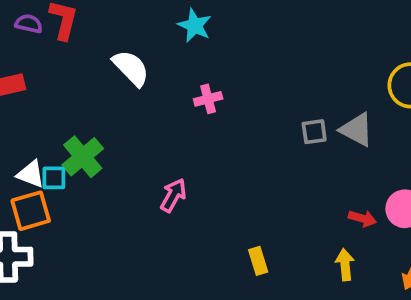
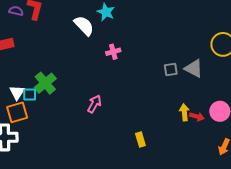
white semicircle: (131, 68) -> (84, 26), moved
white triangle: (31, 174) -> (17, 92), turned 42
yellow arrow: (345, 265) -> (184, 112), moved

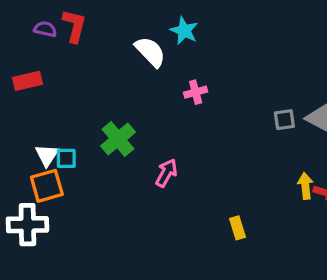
green cross: (45, 83) -> (118, 139), moved

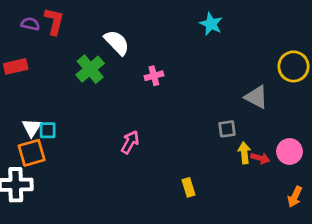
cyan star: (184, 31) -> (211, 24), moved
gray square: (284, 120) -> (227, 129), moved
green cross: (118, 139) -> (90, 69), moved

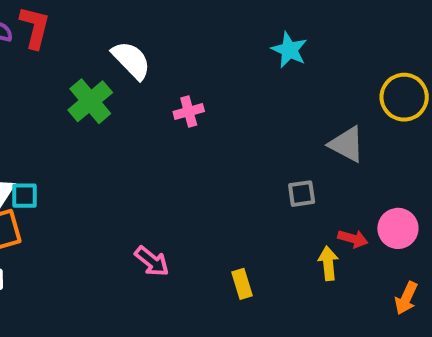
cyan star: (211, 24) -> (289, 50), moved
pink arrow: (130, 142) -> (152, 261), moved, turned 100
yellow arrow: (244, 153) -> (328, 263), moved

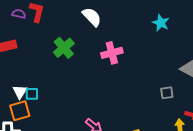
white semicircle: (131, 60) -> (92, 17), moved
pink cross: (189, 111) -> (112, 53), size x1.5

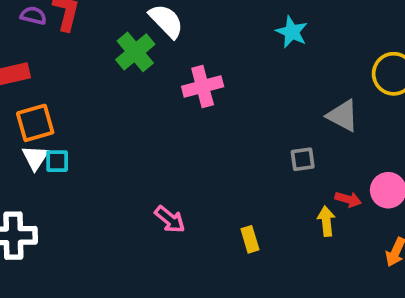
green cross: (64, 48) -> (135, 52), moved
orange square: (20, 111) -> (35, 123), moved

